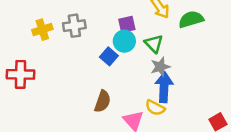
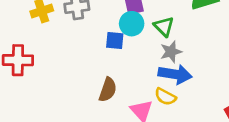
blue square: (109, 56) -> (115, 41), turned -36
blue arrow: (164, 87) -> (175, 74), turned 96

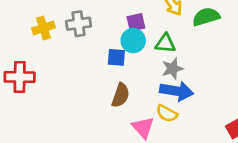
green triangle: (164, 26) -> (165, 43), turned -40
brown semicircle: (108, 90) -> (121, 95), moved

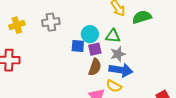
purple square: (136, 22) -> (95, 49), moved
yellow cross: (43, 28) -> (17, 25), moved
brown semicircle: (121, 95) -> (95, 67), moved

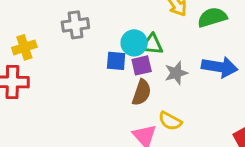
yellow cross: (17, 25) -> (24, 47), moved
green triangle: (113, 36) -> (152, 44), moved
blue arrow: (121, 70) -> (220, 67), moved

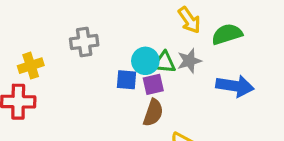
gray star: (176, 73) -> (189, 61), moved

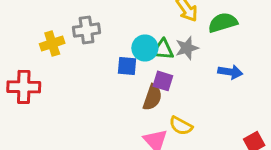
yellow cross: (31, 66) -> (52, 44), moved
purple square: (153, 84) -> (163, 81), moved, turned 30
blue arrow: (235, 86) -> (230, 72), size x0.7

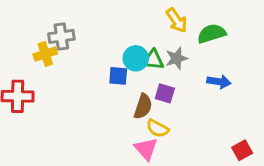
gray cross: (87, 30) -> (61, 36), moved
purple square: (163, 81) -> (165, 93), moved
yellow semicircle: (181, 126) -> (158, 128), moved

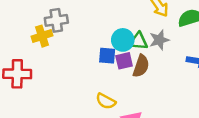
purple square: (165, 93) -> (124, 61), moved, turned -30
brown semicircle: (143, 106) -> (141, 66), moved
yellow semicircle: (158, 128) -> (106, 101), moved

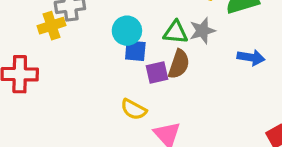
cyan circle: (123, 40) -> (127, 31), moved
purple square: (124, 61) -> (157, 73), moved

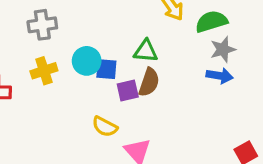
yellow cross: (52, 26) -> (44, 71), moved
cyan circle: (127, 31) -> (87, 61), moved
gray star: (202, 31) -> (223, 49), moved

